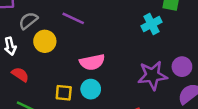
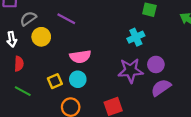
cyan cross: (151, 24) -> (136, 37), moved
red semicircle: (20, 74) -> (19, 64), turned 56
yellow square: (64, 93) -> (55, 81), turned -32

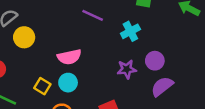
purple line: (66, 19) -> (93, 15), moved
purple star: (131, 71) -> (127, 69), size x0.7
yellow square: (55, 81) -> (42, 86), turned -32

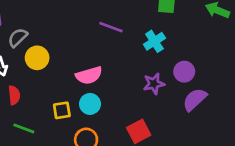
yellow square: (42, 86) -> (62, 110), turned -35

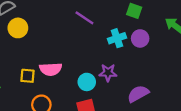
purple circle: (184, 72) -> (140, 38), moved
pink semicircle: (89, 75) -> (51, 69), moved
cyan circle: (90, 104) -> (87, 82), moved

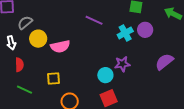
pink semicircle: (51, 69) -> (60, 46), moved
purple semicircle: (138, 94) -> (164, 62), moved

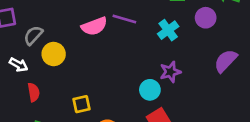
purple circle: (145, 30) -> (206, 18), moved
white arrow: (11, 43) -> (19, 65), turned -40
pink semicircle: (60, 46) -> (94, 26), moved

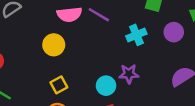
yellow circle: (54, 54) -> (54, 45), moved
yellow square: (81, 104) -> (59, 85), moved, turned -30

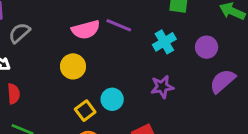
purple circle: (174, 32) -> (207, 47), moved
cyan circle: (106, 86) -> (112, 99), moved

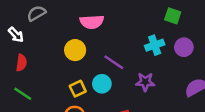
purple line: (119, 25) -> (114, 62), moved
purple circle: (207, 47) -> (184, 47), moved

